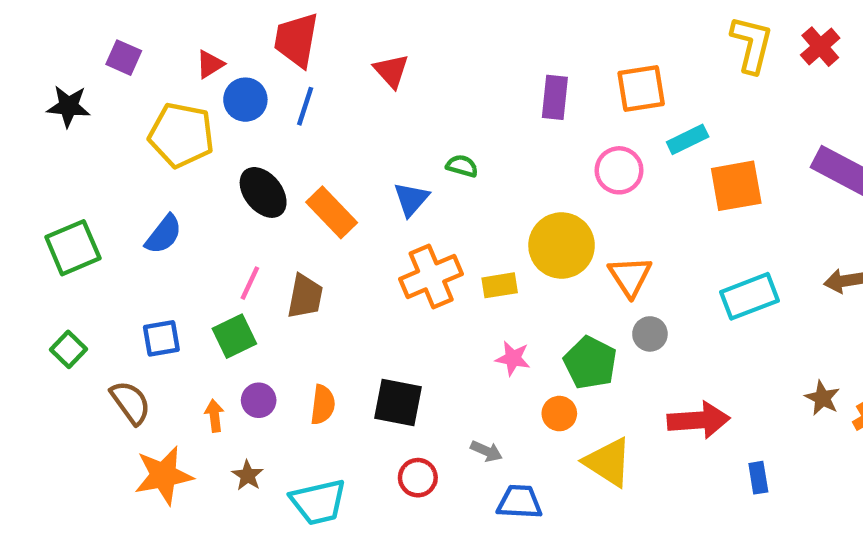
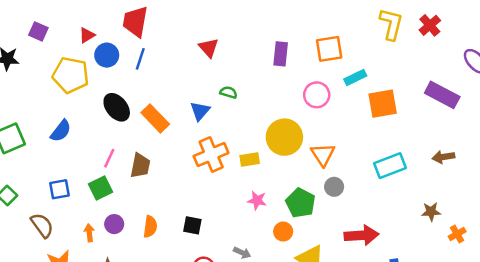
red triangle: (391, 71) -> (209, 48), moved
brown star: (822, 398) -> (431, 212), moved, turned -30
black square: (398, 402) -> (192, 225), size x0.7

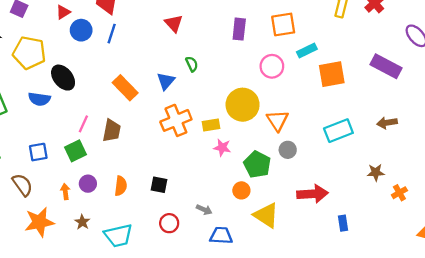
yellow pentagon: (71, 75) -> (29, 53), moved
green semicircle: (228, 92) -> (192, 64), turned 49
black ellipse: (117, 107) -> (63, 78), moved
blue semicircle: (61, 131) -> (39, 99), turned 60
pink star: (257, 200) -> (222, 148), moved

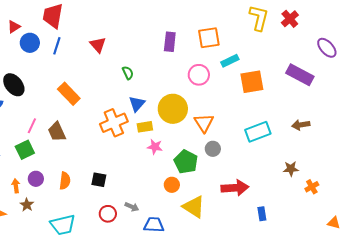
red triangle: (174, 23) -> (98, 45), moved
blue triangle: (166, 81) -> (137, 104), moved
brown trapezoid: (112, 131) -> (57, 132), turned 145
gray arrow: (204, 210) -> (132, 207), moved
brown star: (82, 222) -> (27, 205), moved

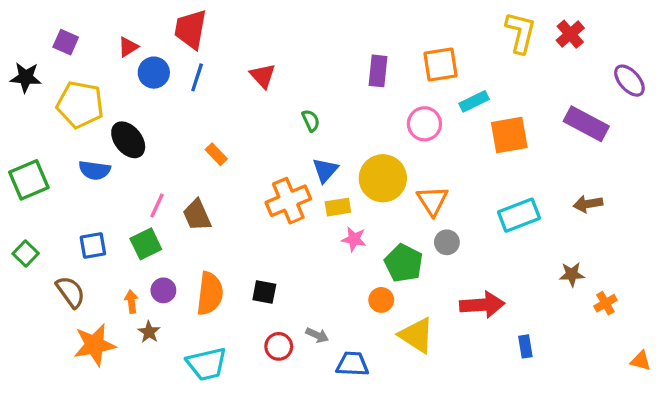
orange rectangle: (69, 94) -> (216, 154), size x0.6
orange semicircle: (65, 181) -> (210, 294), size x1.5

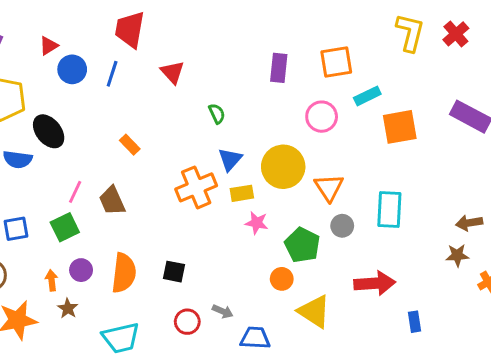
red trapezoid: (191, 29) -> (130, 30), moved
brown arrow: (588, 204) -> (469, 223), moved
cyan rectangle: (519, 215) -> (389, 210), moved, turned -66

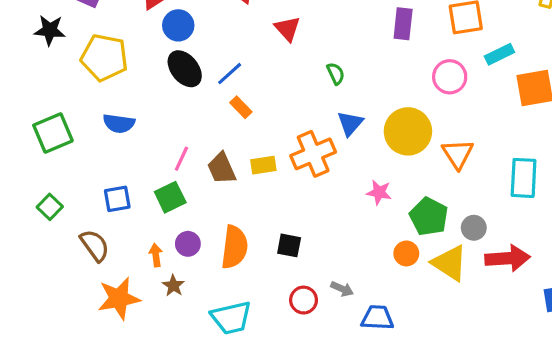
blue line: (112, 74) -> (230, 74), moved, turned 30
black ellipse: (49, 131) -> (185, 69), moved
yellow rectangle: (242, 193) -> (263, 165), moved
gray circle: (342, 226) -> (474, 228), moved
yellow triangle: (314, 311) -> (450, 263), moved

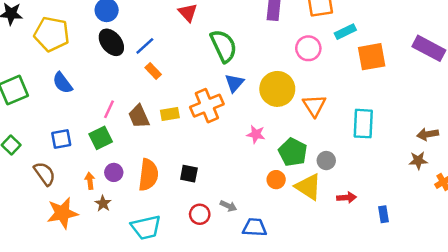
green semicircle: (336, 74) -> (224, 46), size x2.0
blue semicircle: (119, 123) -> (62, 83), turned 45
red arrow: (508, 258) -> (347, 198), moved, size x0.6

